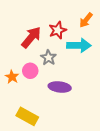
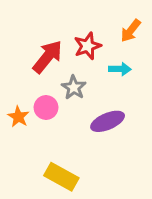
cyan arrow: (79, 45) -> (120, 69), size x0.6
purple ellipse: (60, 87) -> (108, 121), moved, turned -30
yellow rectangle: (27, 116) -> (61, 177), moved

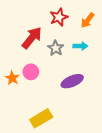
red star: (88, 46) -> (59, 17), moved
gray star: (74, 88) -> (56, 48), moved
yellow rectangle: (61, 177) -> (41, 118), turned -60

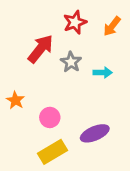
cyan arrow: (80, 46) -> (103, 73), moved
pink circle: (31, 72) -> (50, 117), moved
purple ellipse: (72, 81) -> (95, 133), moved

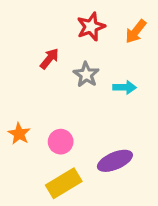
red arrow: (41, 49) -> (49, 59), size x0.6
orange star: (15, 100) -> (19, 134), moved

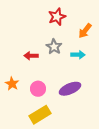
orange arrow: (136, 31) -> (85, 31), moved
red arrow: (49, 59) -> (31, 56), moved, turned -128
purple ellipse: (115, 161) -> (70, 89), moved

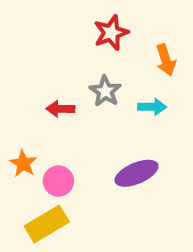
orange arrow: (85, 31) -> (166, 60), turned -56
pink circle: (38, 89) -> (58, 181), moved
yellow rectangle: (40, 115) -> (47, 224), moved

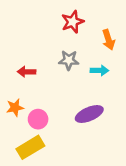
gray star: (105, 91) -> (69, 60), turned -30
red arrow: (60, 109) -> (26, 72), moved
orange star: (23, 163) -> (15, 108), turned 30

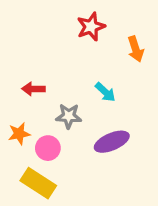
gray star: (69, 60) -> (69, 116), moved
cyan arrow: (100, 70) -> (105, 92), moved, turned 42
yellow rectangle: (30, 147) -> (38, 183), turned 64

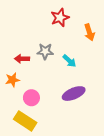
gray star: (69, 116) -> (45, 51), moved
orange star: (19, 134) -> (12, 80), moved

